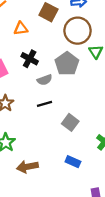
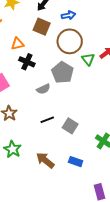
black cross: (30, 59) -> (27, 62), moved
black line: (45, 104) -> (47, 120), moved
brown arrow: (27, 167) -> (45, 160), moved, turned 54

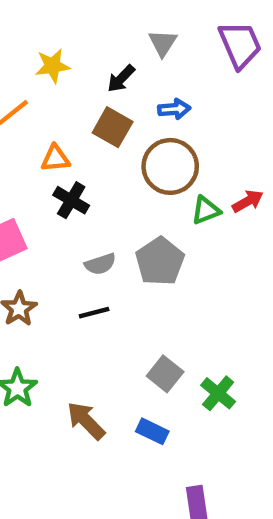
green triangle: (88, 59) -> (206, 210), turned 40
gray pentagon: (62, 72) -> (160, 261), moved
black line: (47, 120) -> (94, 313), moved
gray square: (70, 126) -> (165, 374), moved

